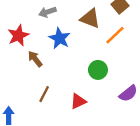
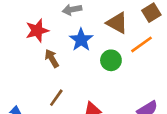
green circle: (98, 70) -> (111, 60), moved

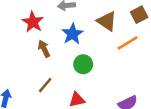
red star: (37, 31) -> (33, 22), turned -30
green circle: (111, 60) -> (83, 64), moved

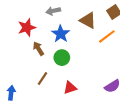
red star: (33, 22) -> (27, 28), turned 30
green circle: (83, 64) -> (62, 58), moved

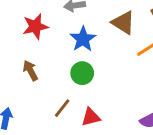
brown arrow: (38, 49) -> (30, 71), moved
brown line: (43, 79) -> (62, 108), moved

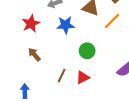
blue star: (83, 39) -> (65, 25), turned -30
green circle: (82, 73) -> (87, 51), moved

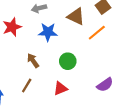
brown arrow: (34, 55) -> (33, 60), moved
brown line: (62, 76) -> (27, 86), moved

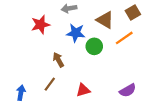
green circle: (68, 61) -> (94, 46), moved

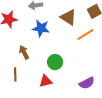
green circle: (94, 46) -> (55, 62), moved
brown line: (50, 84) -> (15, 74), turned -40

